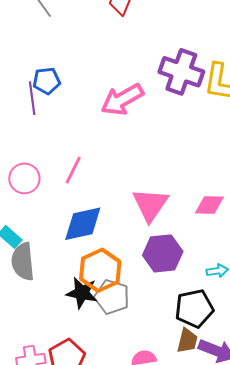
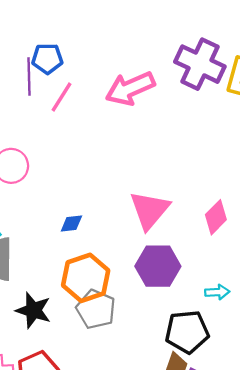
pink line: (73, 170) -> (61, 97), moved
pink diamond: (209, 205) -> (216, 217), turned -52
blue diamond: (83, 224) -> (71, 224), size x0.5
black star: (82, 293) -> (33, 310), moved

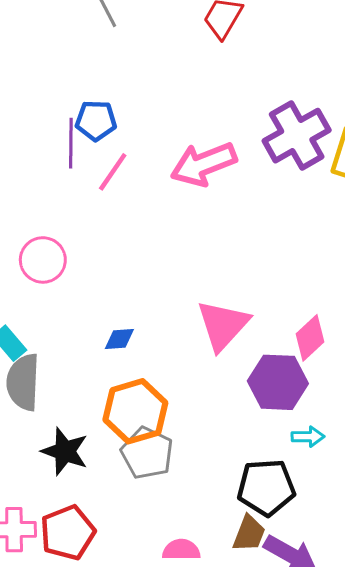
purple cross: (200, 64) -> (297, 136), turned 33
purple hexagon: (158, 266) -> (278, 382), moved

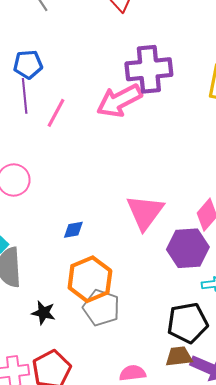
blue pentagon: (96, 120) -> (28, 64), moved
purple cross: (297, 136) -> (149, 69), moved, turned 30
black star: (65, 451) -> (43, 313), size x0.7
brown trapezoid: (249, 533) -> (179, 356), turned -112

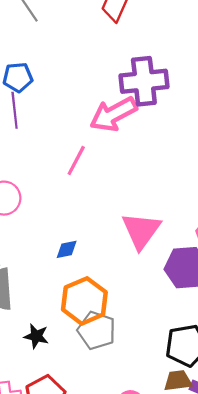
pink line: (56, 113) -> (76, 161), moved

